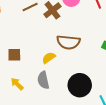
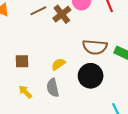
brown semicircle: (68, 42) -> (95, 47), moved
black circle: (80, 85) -> (91, 76), moved

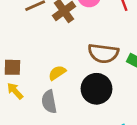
yellow arrow: (25, 92) -> (15, 91), moved

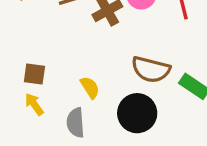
yellow semicircle: (57, 73) -> (90, 87), turned 84

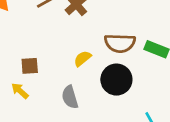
yellow semicircle: (90, 87) -> (82, 59), moved, turned -84
yellow arrow: (34, 104) -> (20, 91), moved

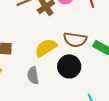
yellow semicircle: (82, 59) -> (46, 48), size x1.6

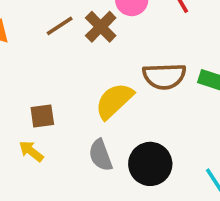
black circle: (69, 66) -> (150, 164), moved

